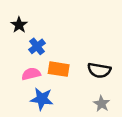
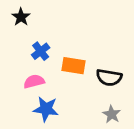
black star: (19, 25) -> (21, 17), moved
orange rectangle: (59, 69) -> (73, 66), moved

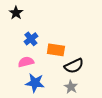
black semicircle: (109, 77) -> (74, 66), moved, turned -36
gray star: (112, 114) -> (71, 87), moved

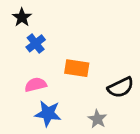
blue cross: (31, 39) -> (36, 43), moved
black semicircle: (74, 66) -> (121, 87), moved

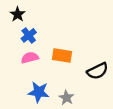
pink semicircle: (36, 85) -> (30, 58), moved
gray star: (97, 119) -> (66, 98), moved

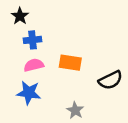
blue cross: (29, 35) -> (32, 40), turned 32
blue star: (39, 92) -> (29, 93), moved

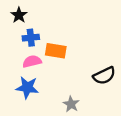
orange rectangle: (70, 63) -> (56, 51), moved

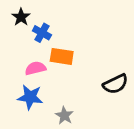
blue cross: (31, 38) -> (42, 33), moved, turned 35
gray star: (71, 104) -> (64, 116), moved

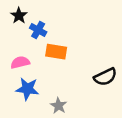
pink semicircle: (35, 68) -> (20, 62), moved

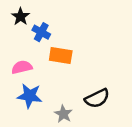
black semicircle: (105, 77) -> (97, 98), moved

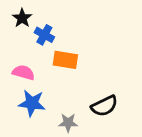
pink semicircle: (22, 67) -> (23, 72), turned 30
gray star: (63, 114) -> (68, 123), turned -30

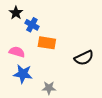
black semicircle: (104, 106) -> (84, 58), moved

